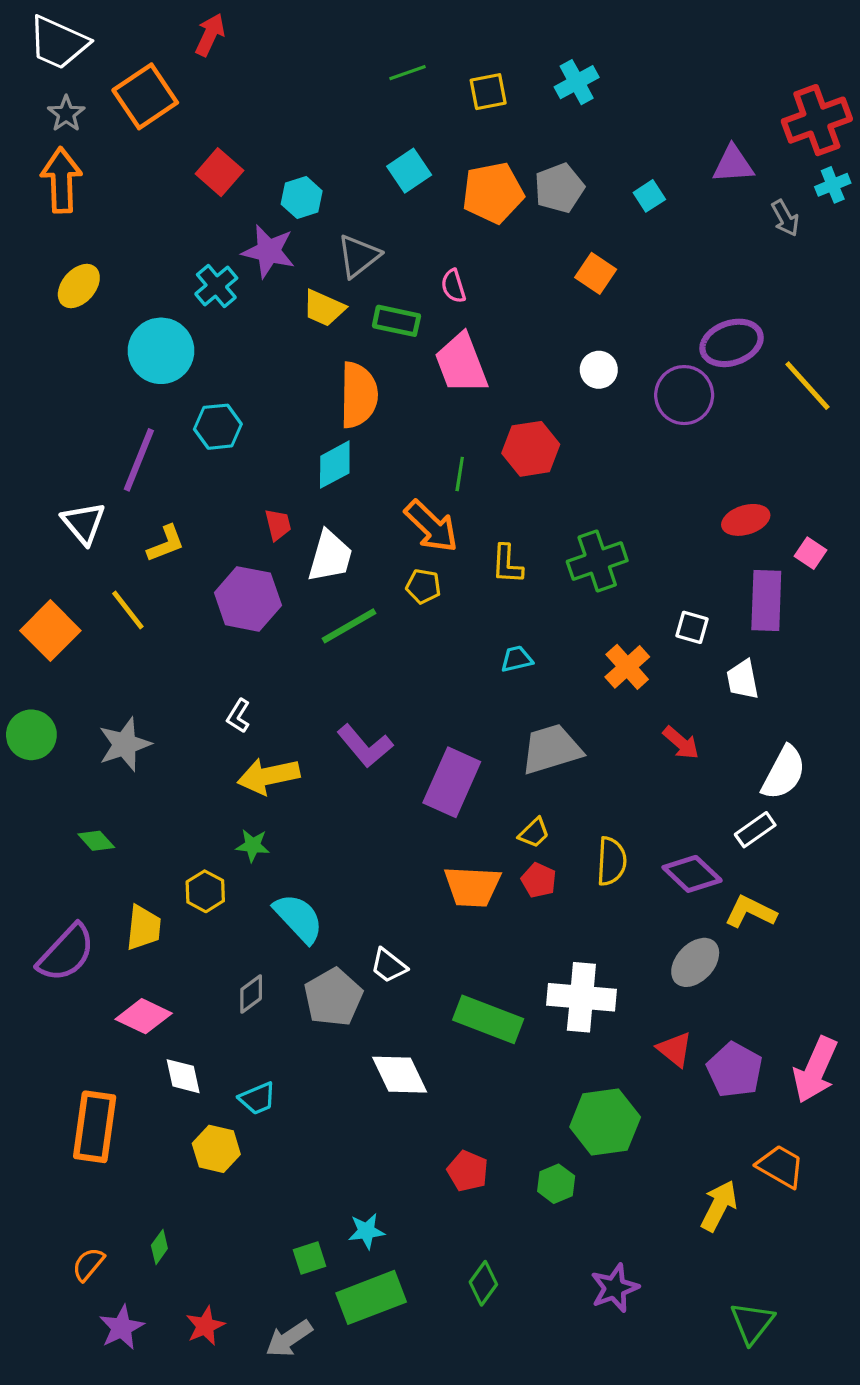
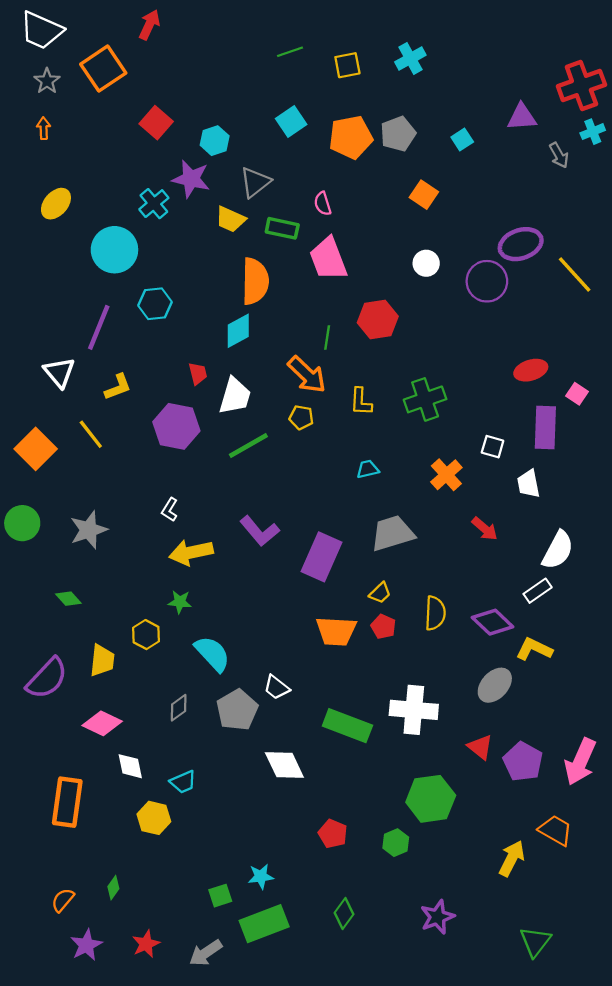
orange arrow: (61, 180) -> (44, 128), size x0.5

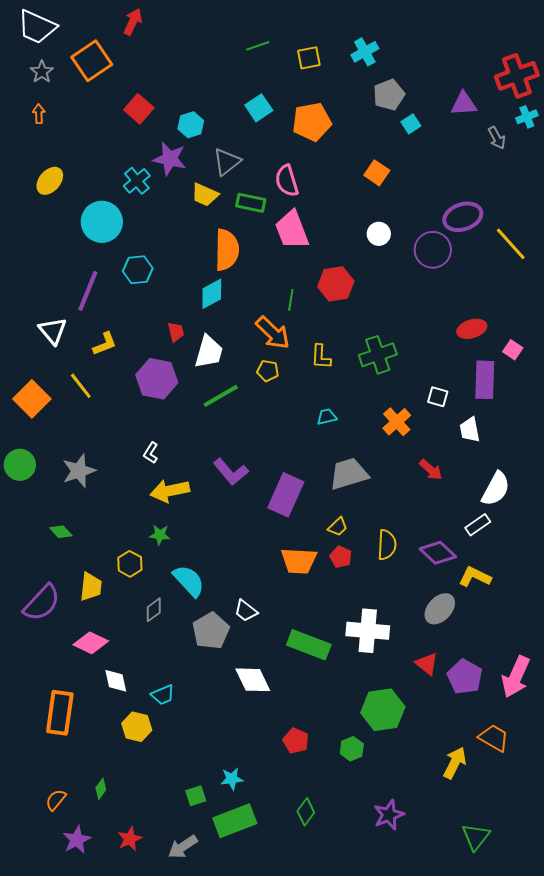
gray pentagon: (398, 134) -> (389, 95), moved
pink semicircle: (323, 204) -> (287, 181), size x1.5
gray diamond: (179, 708) -> (154, 610), moved

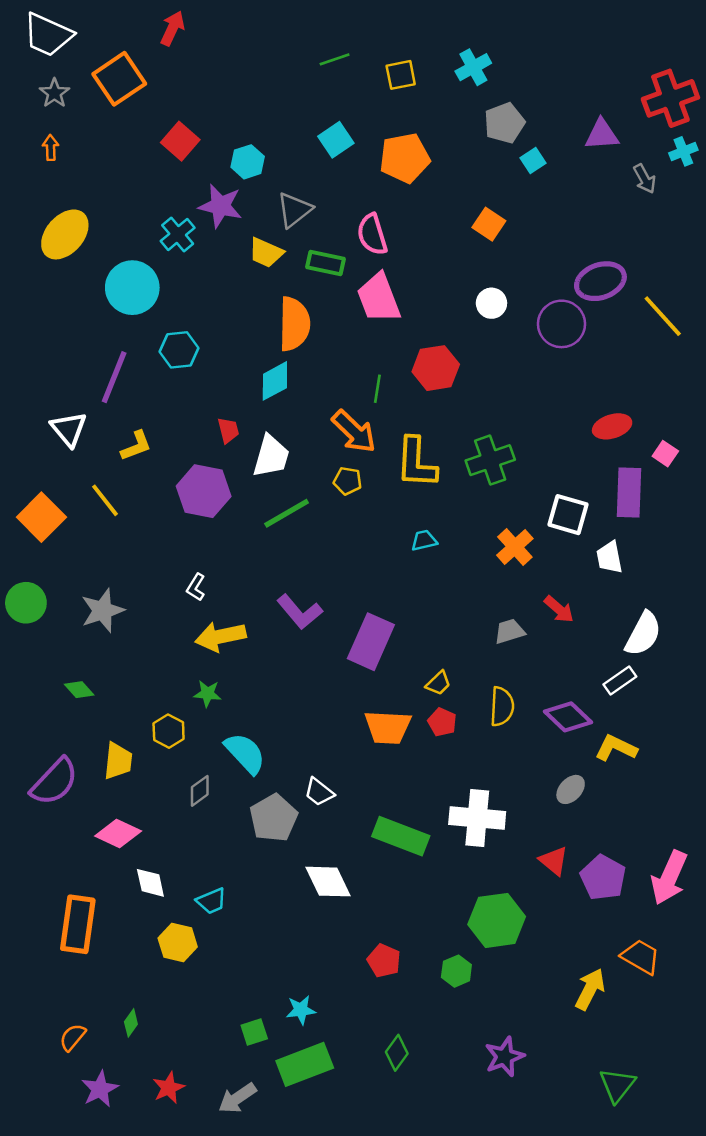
yellow ellipse: (50, 181) -> (65, 234), size x1.4
yellow L-shape: (321, 357) -> (416, 463), size x1.6
white square: (438, 397) -> (568, 515), size x1.5
gray trapezoid: (349, 474) -> (510, 631), moved, size x0.6
gray ellipse: (440, 609) -> (571, 789), size x0.7

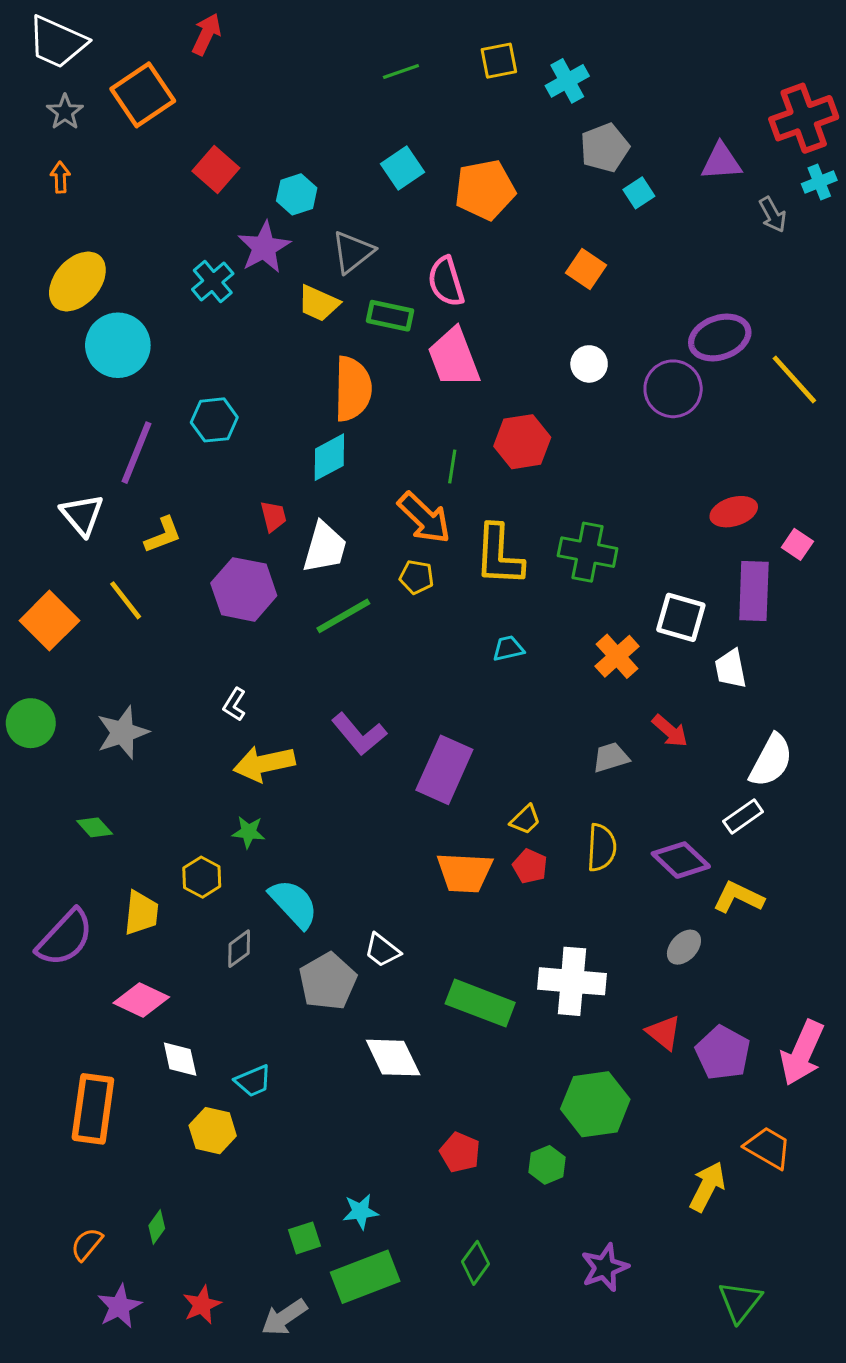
yellow square: (401, 75) -> (499, 61), moved
purple star: (220, 206) -> (264, 247), turned 30
cyan circle: (132, 288) -> (118, 345), moved
green cross: (490, 460) -> (588, 552), turned 30

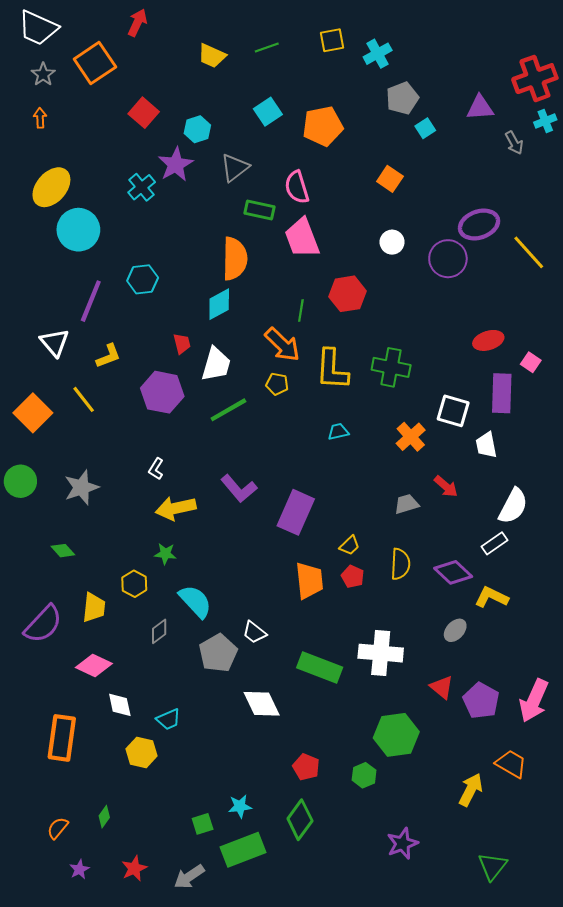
yellow trapezoid: (318, 303) -> (212, 56), moved
orange trapezoid: (465, 872) -> (309, 581), turned -99
green diamond: (476, 1263) -> (300, 820), moved, size x1.4
purple star: (119, 1306) -> (79, 869), size x0.7

